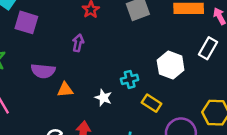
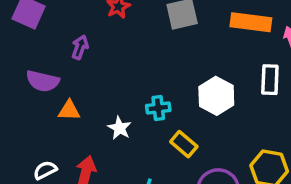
purple arrow: (78, 43) -> (80, 47), moved
white rectangle: (208, 48) -> (270, 80), turned -35

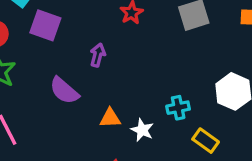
purple semicircle: (43, 81) -> (64, 91), turned 32
orange triangle: (69, 110) -> (110, 118), moved

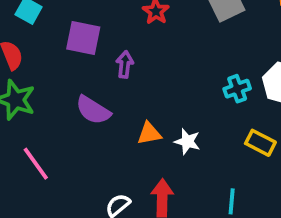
purple square: (45, 25) -> (83, 38), moved
cyan cross: (178, 108) -> (237, 89), moved

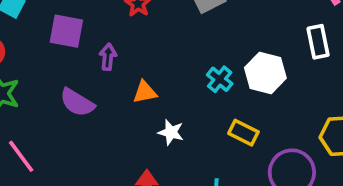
cyan cross: (237, 89) -> (220, 79), turned -30
orange triangle: (149, 133) -> (145, 92), moved

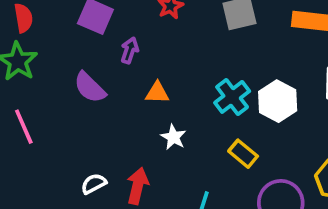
cyan cross: (220, 79) -> (232, 97), size x1.4

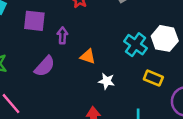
purple semicircle: (90, 87) -> (45, 66), turned -75
orange triangle: (157, 93) -> (88, 56), turned 35

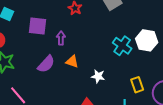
orange triangle: (88, 56) -> (72, 62), moved
yellow rectangle: (153, 78) -> (137, 85), moved, turned 49

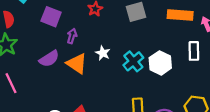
orange triangle: (72, 62) -> (77, 64), size x1.5
white star: (98, 76) -> (103, 53), moved

